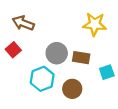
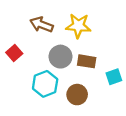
brown arrow: (23, 23) -> (42, 25), moved
yellow star: (95, 24) -> (78, 26), moved

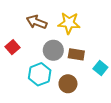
cyan square: (114, 77) -> (100, 68), turned -32

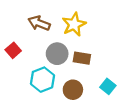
yellow star: (69, 23) -> (74, 24), turned -30
cyan square: (100, 68) -> (108, 86), moved

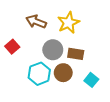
cyan square: (108, 86) -> (91, 80), moved
brown circle: (73, 90) -> (63, 73), moved

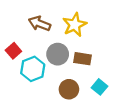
brown circle: (63, 73) -> (69, 89), moved
cyan hexagon: (39, 74) -> (33, 69), moved

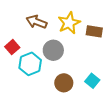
brown rectangle: (83, 59) -> (94, 31), moved

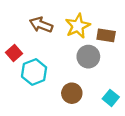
gray circle: (53, 50) -> (88, 57), moved
cyan square: (92, 81) -> (111, 98), moved

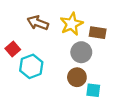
brown circle: (72, 93) -> (77, 77), moved
cyan square: (111, 98) -> (93, 90), moved, turned -32

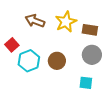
gray circle: (81, 52) -> (92, 55), moved
brown circle: (77, 77) -> (57, 61), moved

